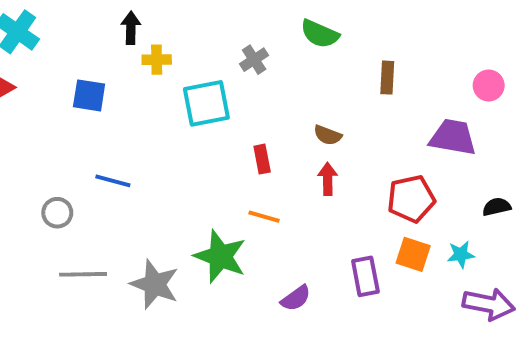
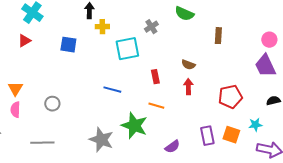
purple trapezoid: (453, 137) -> (265, 66), moved, turned -125
blue line: (113, 181) -> (112, 90), moved
orange square: (413, 254) -> (231, 135), moved
gray line: (83, 274) -> (42, 143), moved

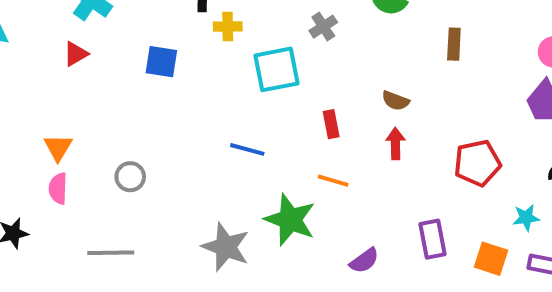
orange square: (231, 135) -> (491, 259), moved

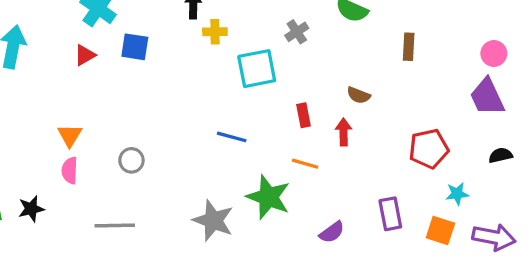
blue square: (161, 62) -> (135, 47), moved
red arrow: (395, 144) -> (344, 132), moved
cyan star: (526, 218) -> (457, 194), moved

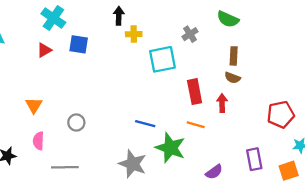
brown rectangle: (409, 47) -> (234, 56), moved
red rectangle: (303, 115) -> (195, 92), size x1.5
blue line: (232, 137) -> (145, 124), moved
pink semicircle: (70, 170) -> (38, 141), moved
orange square: (440, 231) -> (289, 171), turned -36

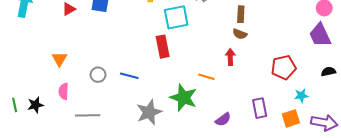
red rectangle: (195, 92) -> (163, 47), moved
blue line: (145, 124) -> (129, 76), moved
gray star: (133, 164) -> (149, 112), turned 30

